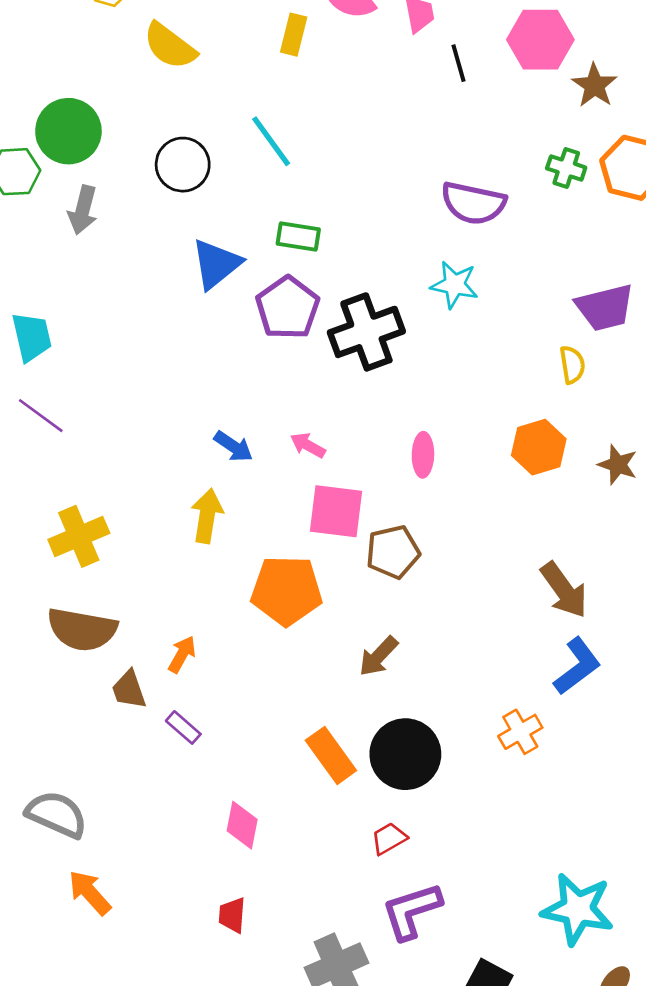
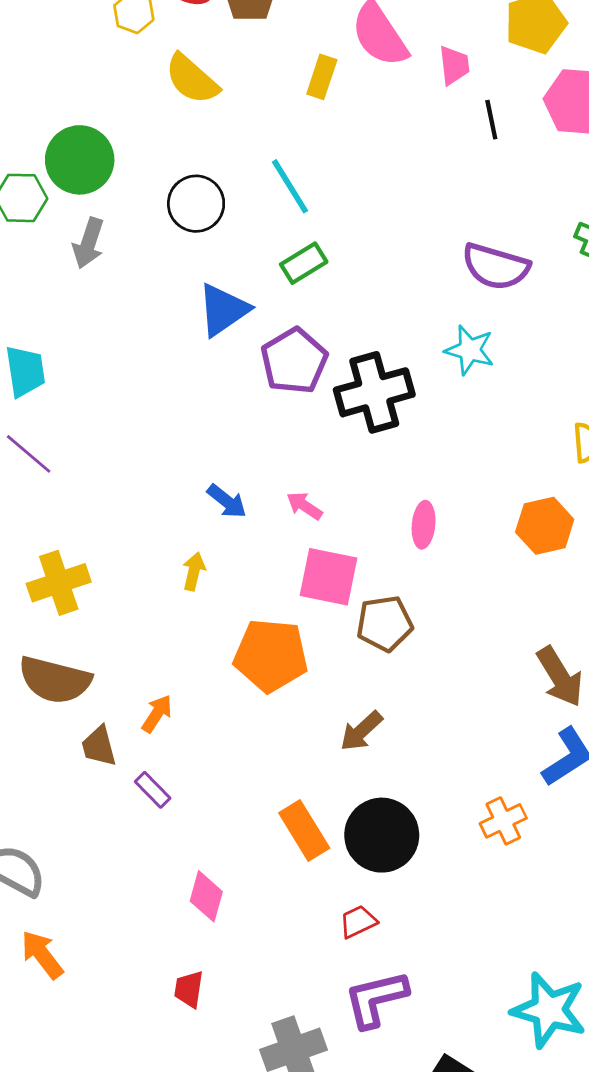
green rectangle: (298, 236) -> (304, 263), moved, turned -45
yellow arrow: (207, 516) -> (194, 571), size x0.7

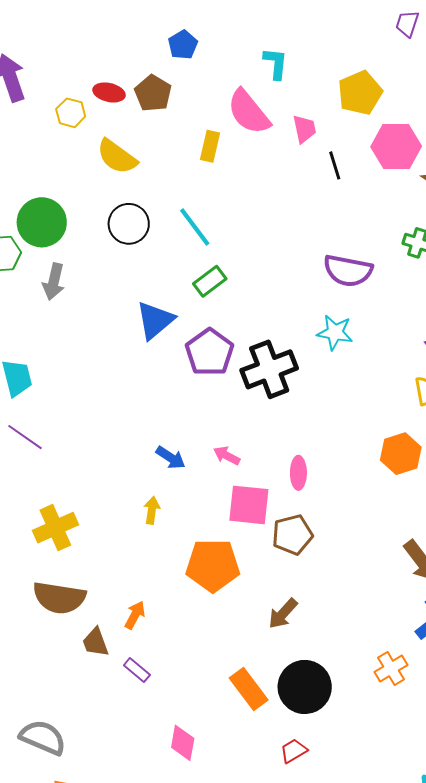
black circle: (196, 204) -> (129, 224), moved
pink ellipse: (424, 525) -> (298, 473), moved

